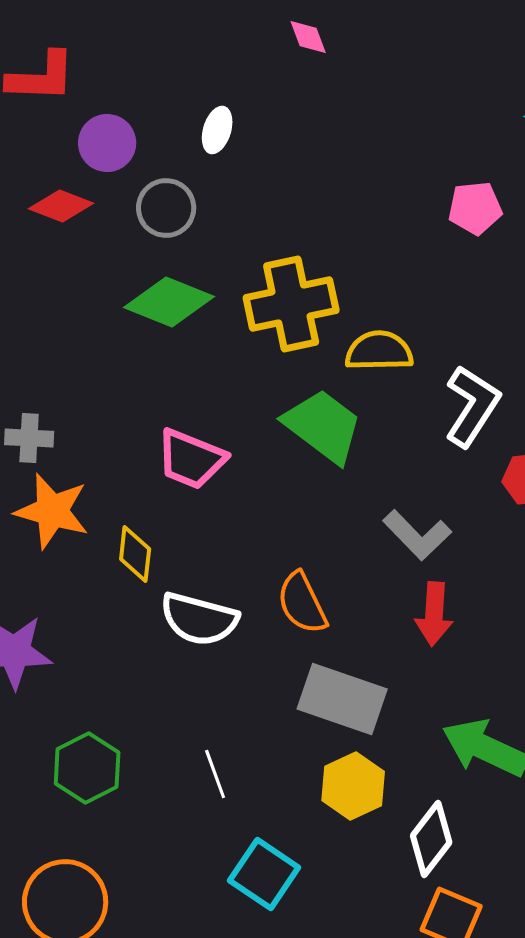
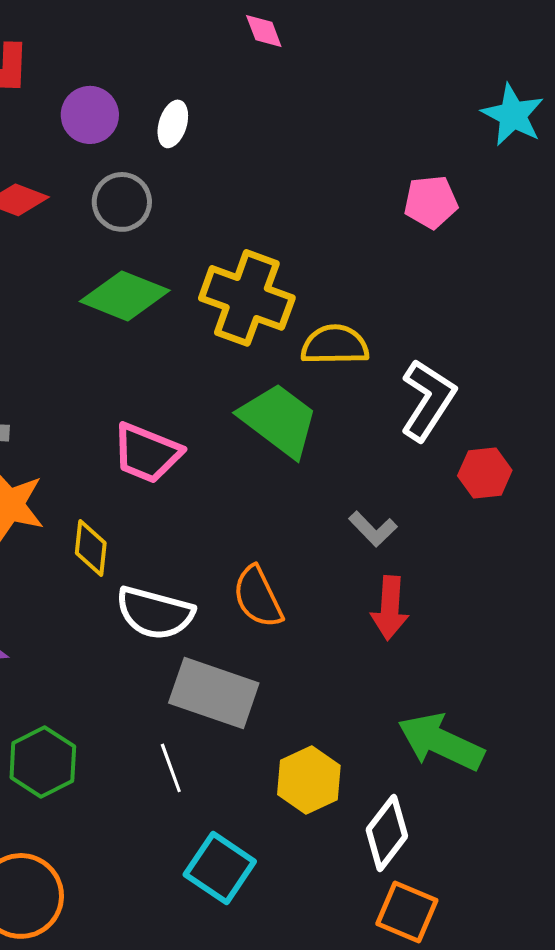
purple circle: (107, 143) -> (90, 115), moved
yellow cross: (291, 304) -> (247, 298), turned 32
gray L-shape: (417, 535) -> (373, 529), size x0.7
gray rectangle: (342, 699) -> (214, 693), moved

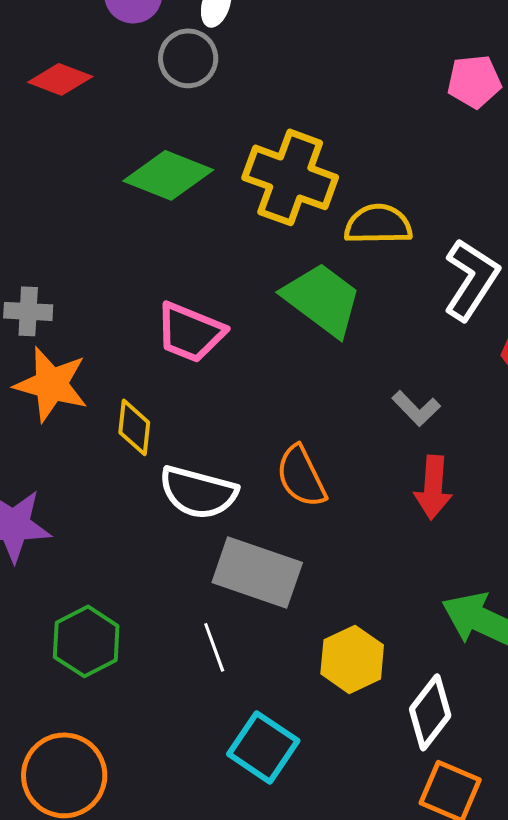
gray circle: (122, 202) -> (188, 58), moved

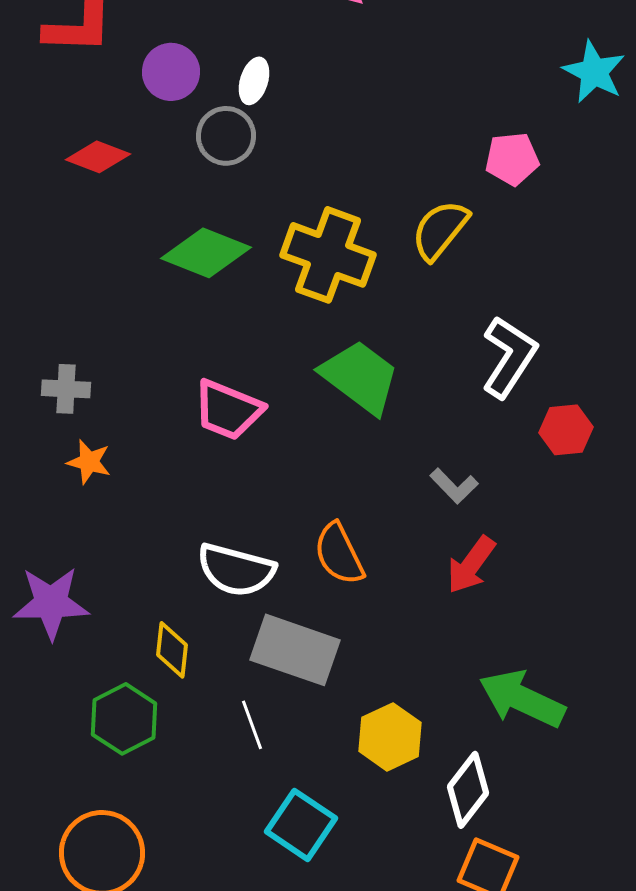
yellow semicircle: (378, 224) -> (440, 230), moved, turned -50
orange star: (51, 384) -> (89, 462), size x0.6
yellow diamond: (134, 427) -> (172, 650), moved
red arrow: (433, 487) -> (471, 565), turned 32

